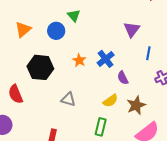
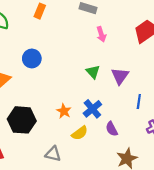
green triangle: (74, 16) -> (93, 72), moved
blue circle: (56, 31) -> (32, 58), moved
yellow semicircle: (110, 101) -> (80, 133), moved

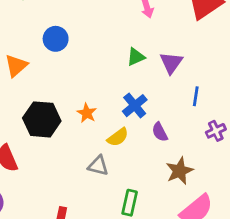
green triangle: (93, 72) -> (136, 57), turned 48
orange star: (64, 111) -> (87, 113), moved
gray triangle: (53, 154) -> (98, 166), moved

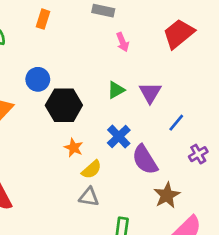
blue line: (196, 96) -> (176, 123), turned 36
black hexagon: (42, 119) -> (64, 105), moved
purple semicircle: (160, 132) -> (145, 160), size x1.6
yellow semicircle: (118, 137) -> (91, 170), moved

